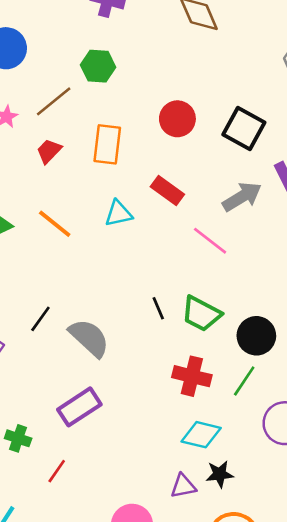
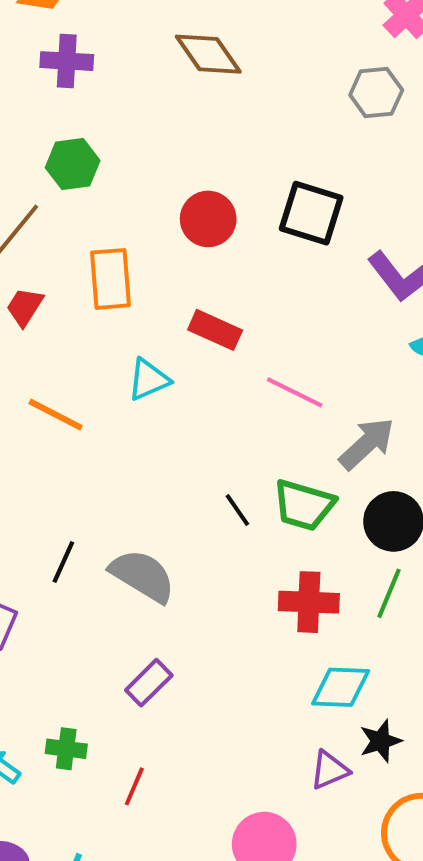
gray arrow: (242, 197) -> (367, 444), moved
purple rectangle: (79, 407) -> (149, 683), size x0.7

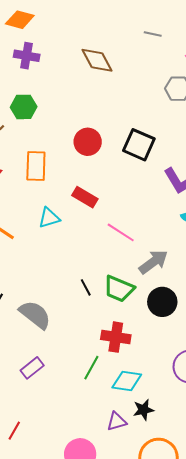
green line: (389, 593) -> (91, 368), moved
red line: (134, 786) -> (14, 431), moved

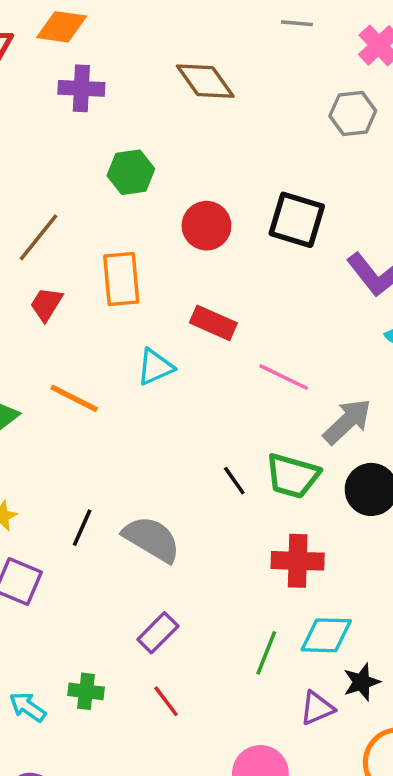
green hexagon: (24, 107) -> (131, 172), moved
green line: (91, 368) -> (266, 653), moved
red line: (14, 431) -> (166, 701), moved, turned -60

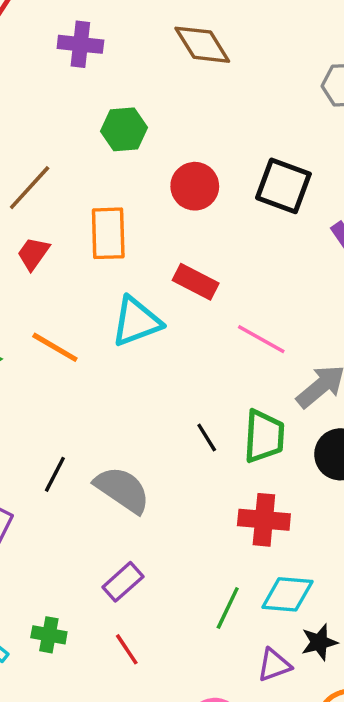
cyan triangle: (155, 367) -> (136, 321), size x1.4
green trapezoid: (293, 476) -> (264, 436), turned -106

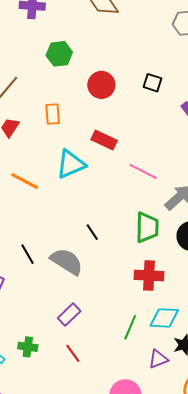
black square: (283, 186) -> (153, 83), size x0.6
orange rectangle: (108, 233) -> (53, 114), size x0.7
black line: (207, 437) -> (92, 232), moved
black line: (55, 474) -> (27, 254), turned -55

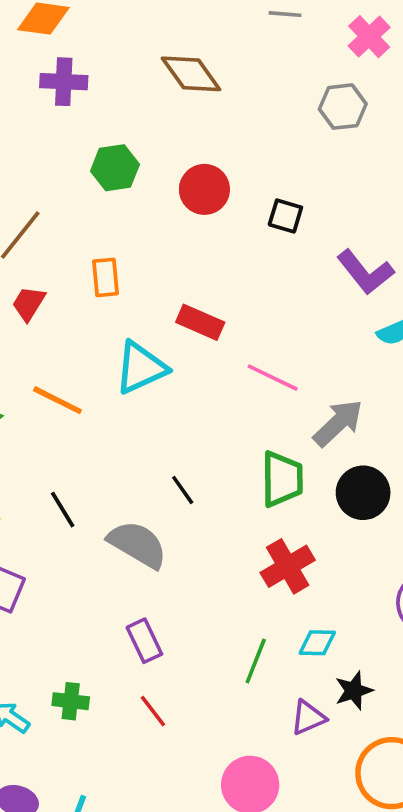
red circle: (101, 85) -> (204, 189), moved
black line: (27, 254) -> (63, 510), moved
red cross: (149, 276) -> (288, 566), turned -32
purple rectangle: (69, 315) -> (144, 641), turned -70
cyan diamond: (164, 318) -> (317, 643), size x0.7

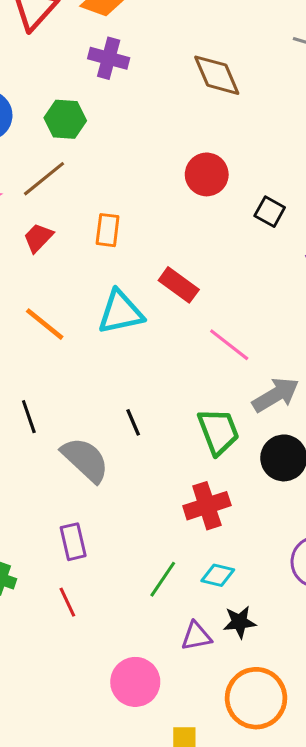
green hexagon: (115, 168) -> (65, 119), moved
green trapezoid: (282, 479) -> (218, 432), turned -33

